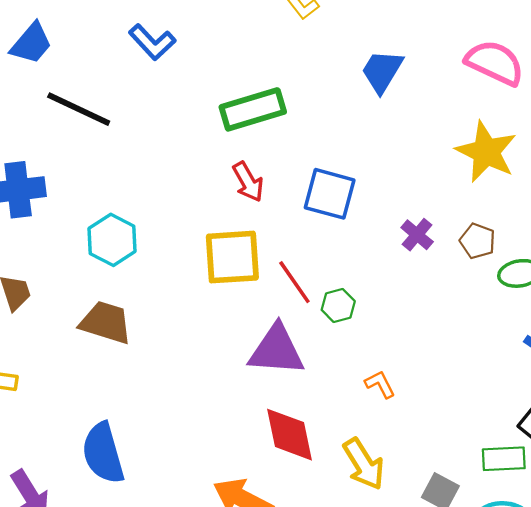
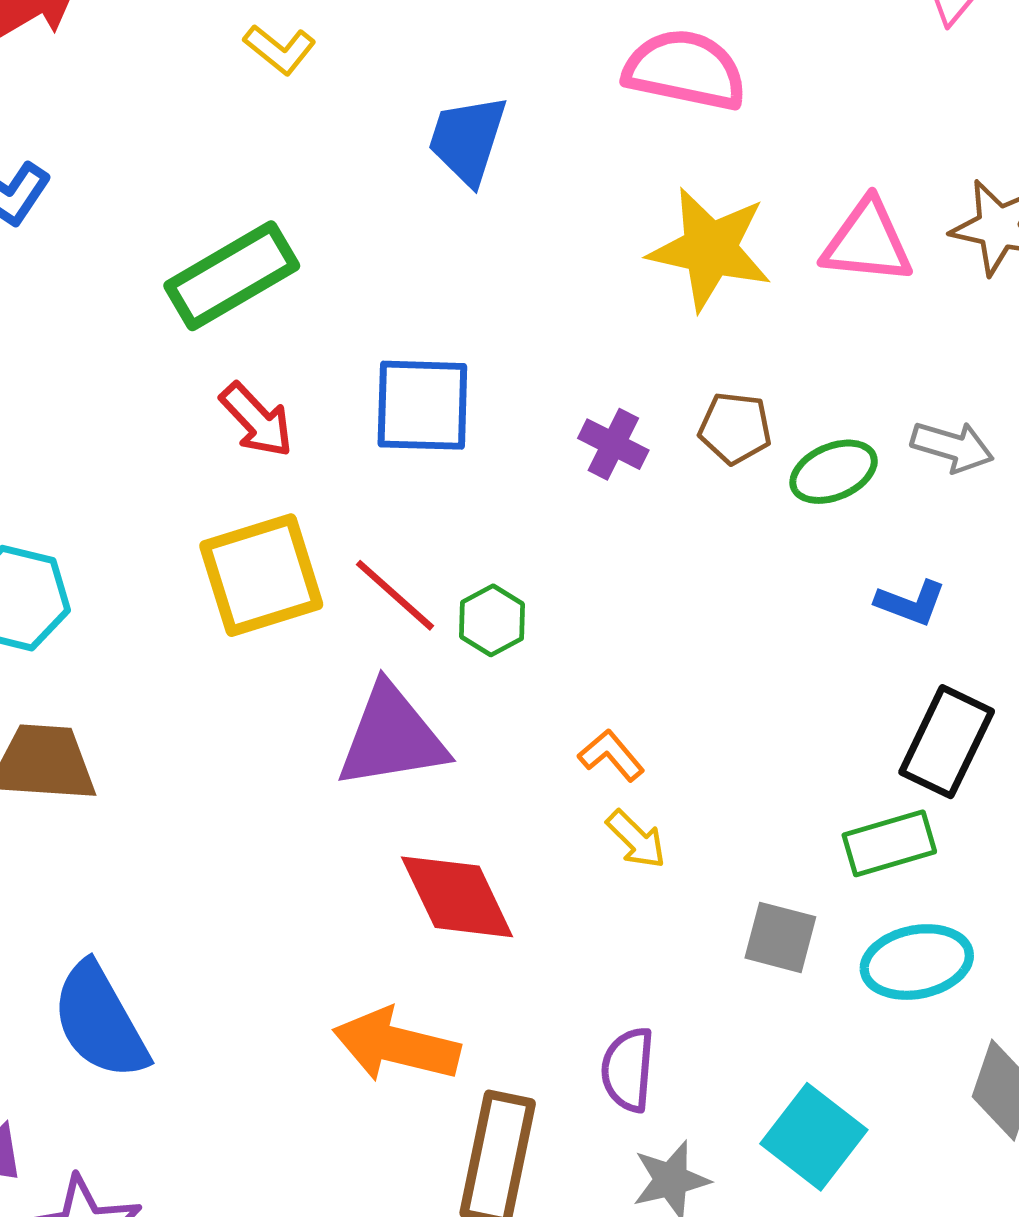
yellow arrow: (364, 464) -> (636, 839), moved, size x0.6

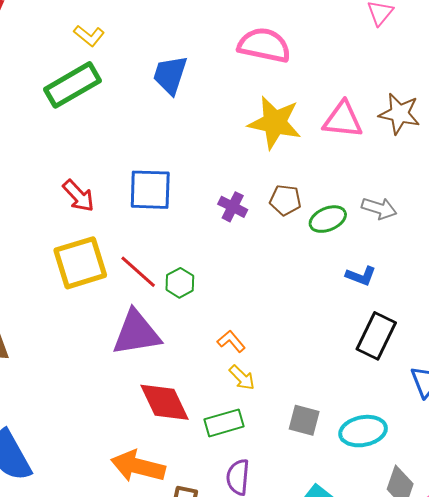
green rectangle: (232, 276) -> (73, 85), moved
green rectangle: (889, 843) -> (224, 423), moved

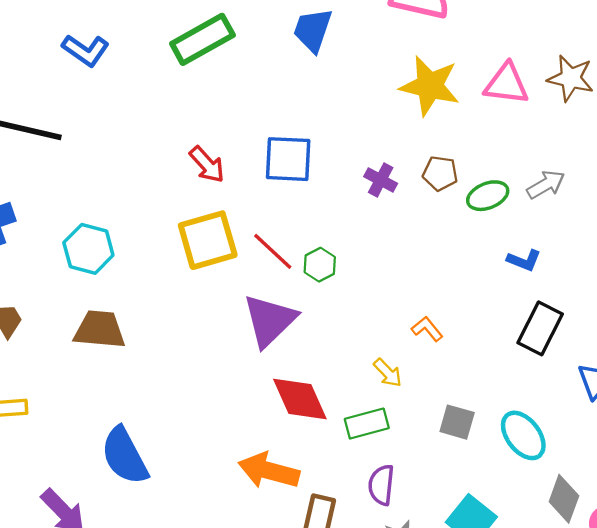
gray arrow: (379, 208) -> (546, 185), turned -48
purple triangle: (136, 333) -> (270, 320), turned -36
orange L-shape: (231, 341) -> (427, 329), moved
cyan ellipse: (363, 431) -> (523, 435), turned 63

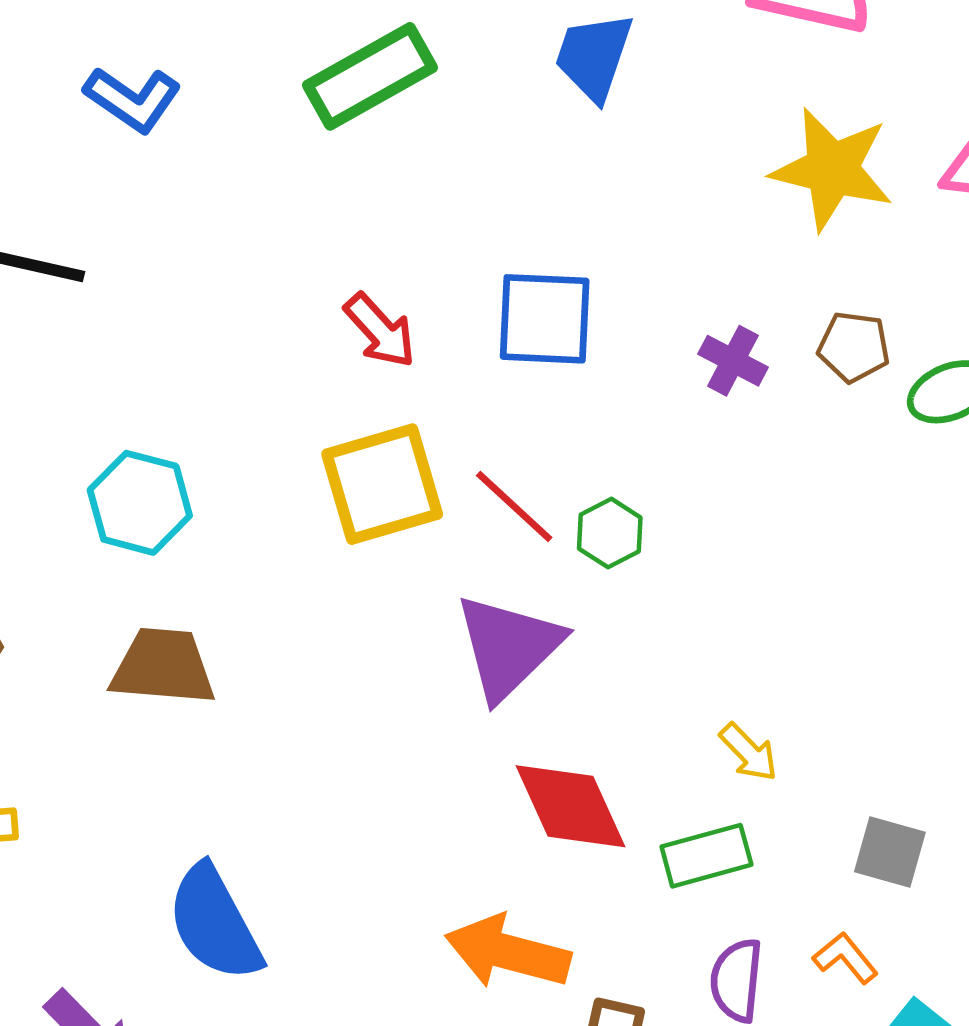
orange L-shape: (427, 329) -> (845, 958), moved

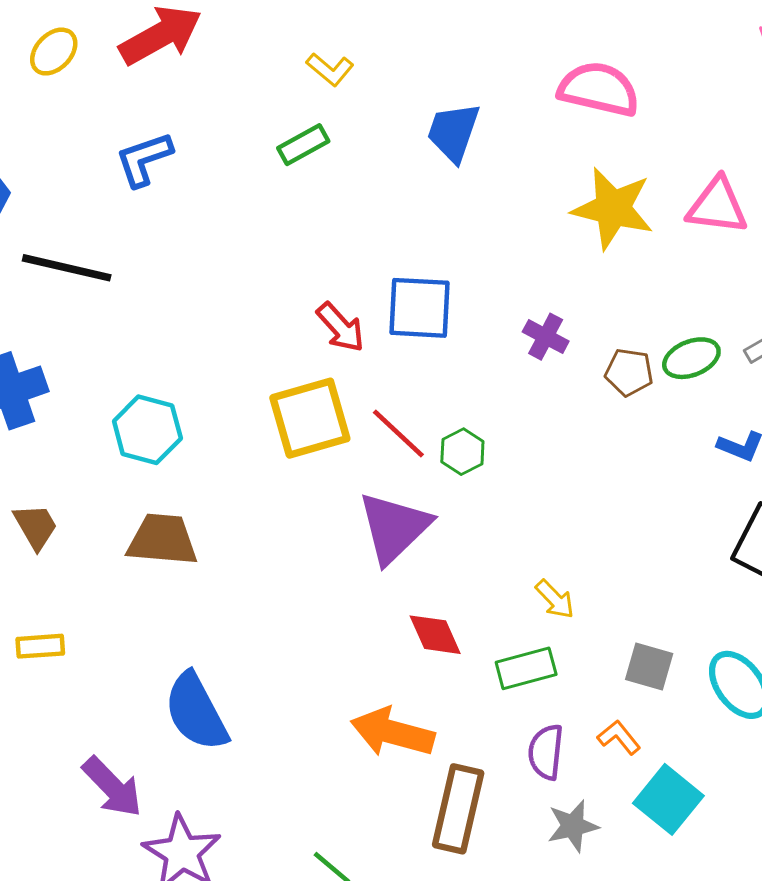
green rectangle: (370, 76) -> (303, 145), size x0.6
blue L-shape: (133, 99) -> (144, 159), turned 126
red arrow: (380, 331) -> (341, 327), moved
brown pentagon: (854, 347) -> (629, 372), moved
red diamond: (570, 806) -> (435, 635), size x0.7

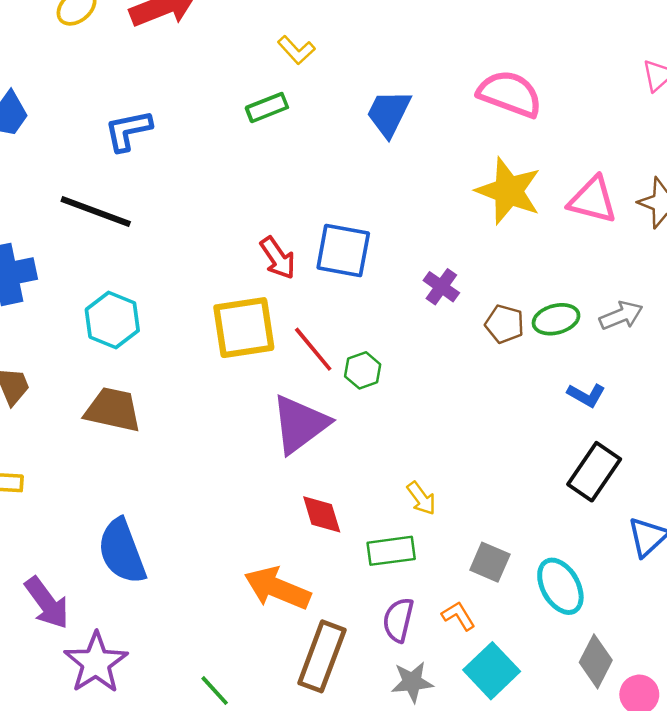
blue L-shape: (144, 159) -> (128, 131), moved
black line: (67, 268) -> (96, 212), moved

